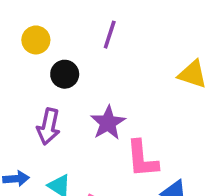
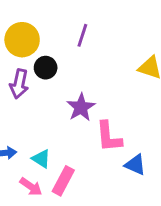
yellow circle: (36, 40) -> (22, 40), size x1.5
purple arrow: (48, 126) -> (19, 84), moved

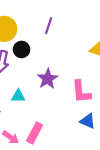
pink L-shape: (109, 137) -> (81, 92), moved
cyan triangle: (41, 159) -> (18, 96), moved, turned -32

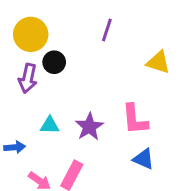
purple line: (49, 26) -> (107, 30), moved
purple star: (48, 79) -> (89, 127), moved

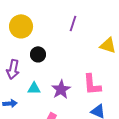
black circle: (54, 62) -> (38, 54), moved
purple arrow: (28, 78) -> (13, 69), moved

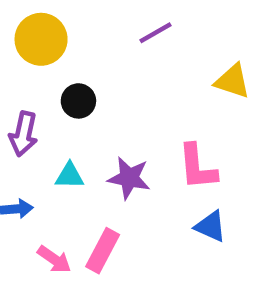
purple line: (73, 23) -> (155, 33), turned 42
purple star: (61, 89) -> (129, 178), turned -30

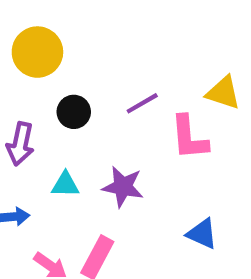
purple line: (155, 33) -> (142, 103), moved
pink L-shape: (197, 167) -> (189, 138), moved

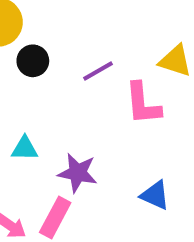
black circle: (74, 112) -> (33, 61), moved
purple star: (123, 187) -> (78, 173), moved

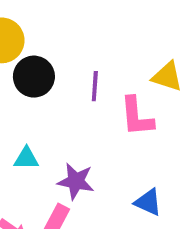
black circle: (33, 61) -> (34, 77), size x1.4
purple line: (98, 71) -> (95, 86), turned -56

